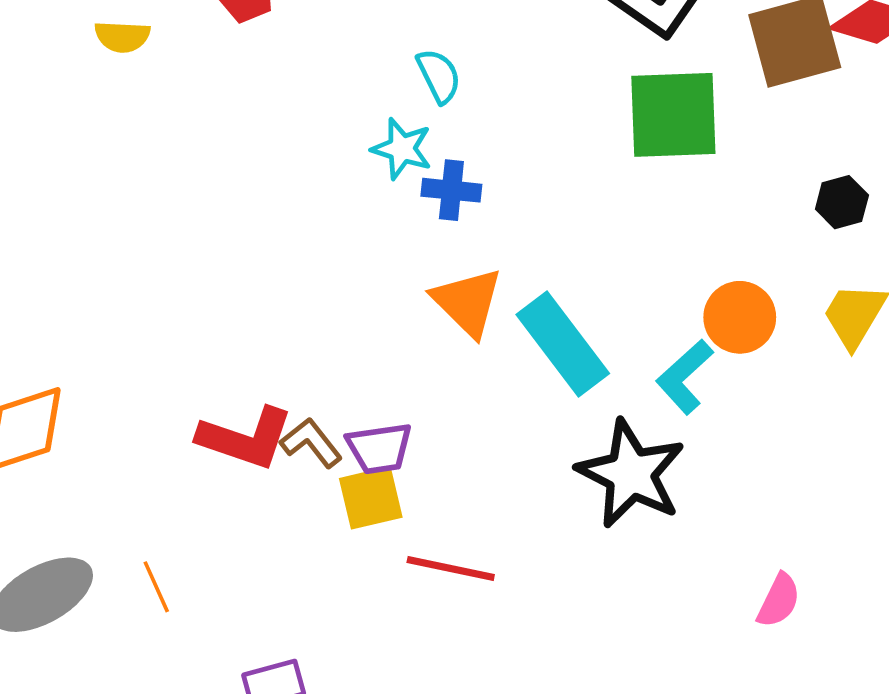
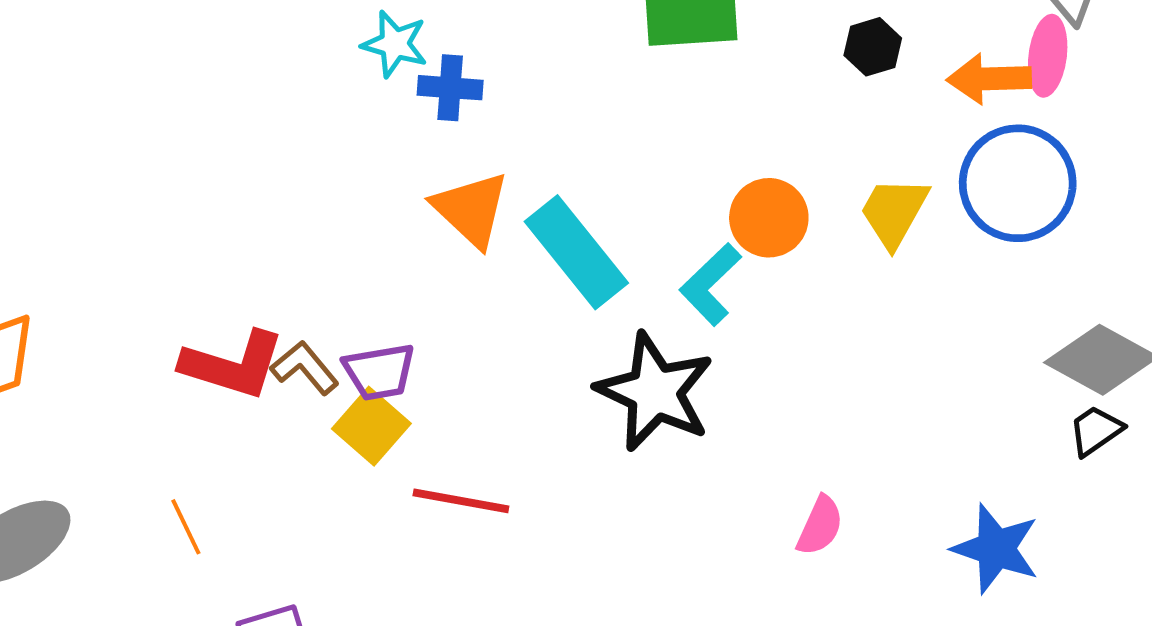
black hexagon: (842, 202) -> (873, 47), moved
yellow square: (371, 498) -> (371, 426), turned -34
orange line: (156, 587) -> (186, 527), moved

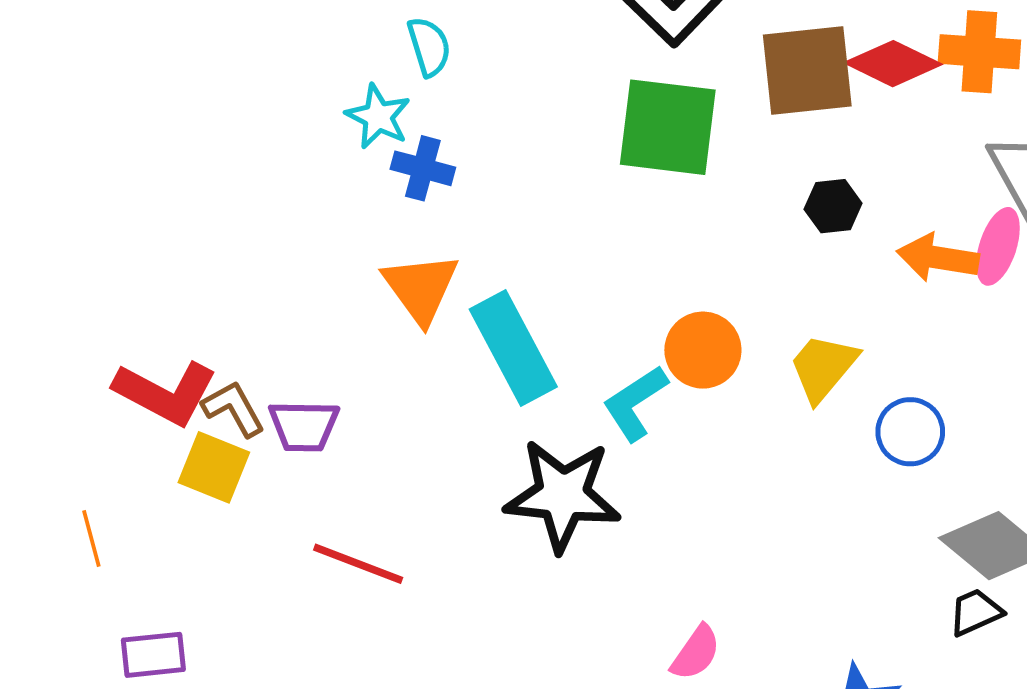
blue circle: (1018, 183) -> (910, 432), moved, size x0.6
black star: (655, 392) -> (563, 495), turned -30
yellow square: (371, 426) -> (214, 467), moved, turned -30

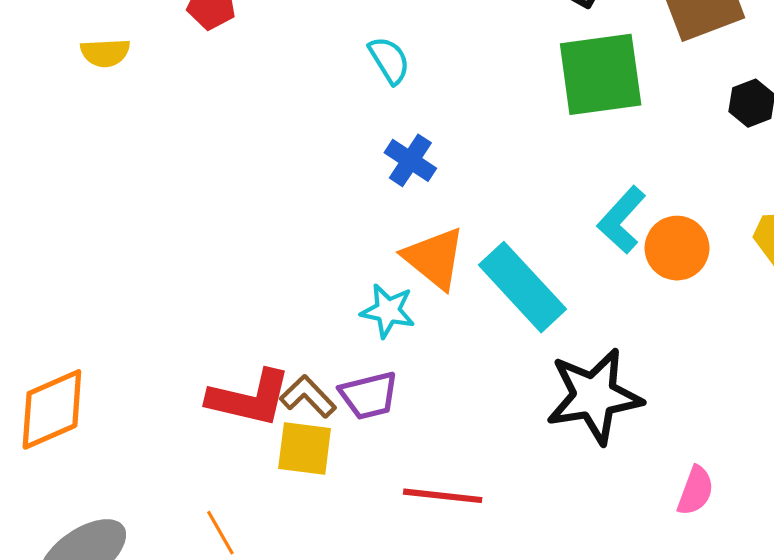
cyan star: (378, 117) -> (388, 311), moved
blue cross: (423, 168) -> (410, 160), turned 33
cyan L-shape: (635, 403) -> (622, 220), moved
pink semicircle: (696, 653) -> (696, 491), moved

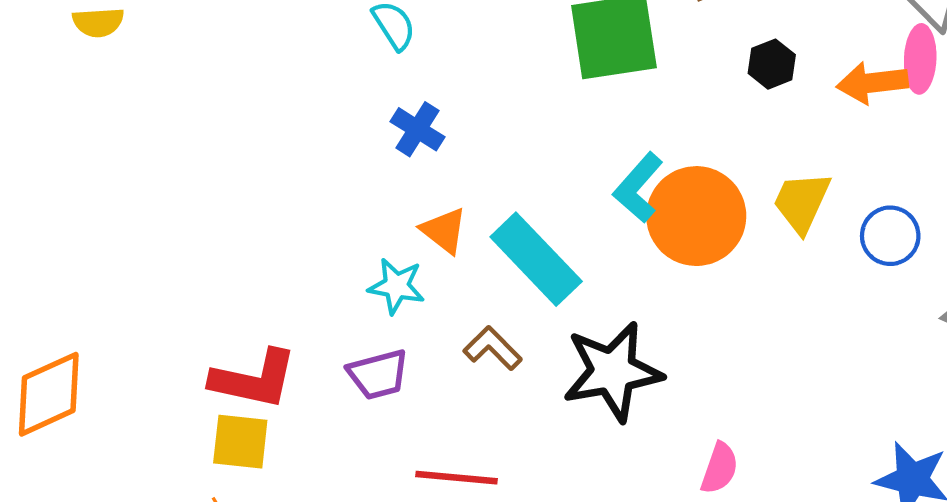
orange circle: (677, 248) -> (696, 216), size x1.5
orange triangle: (434, 258) -> (444, 231), size x0.7
brown L-shape: (308, 396) -> (493, 348), moved
yellow square: (305, 448) -> (240, 442), moved

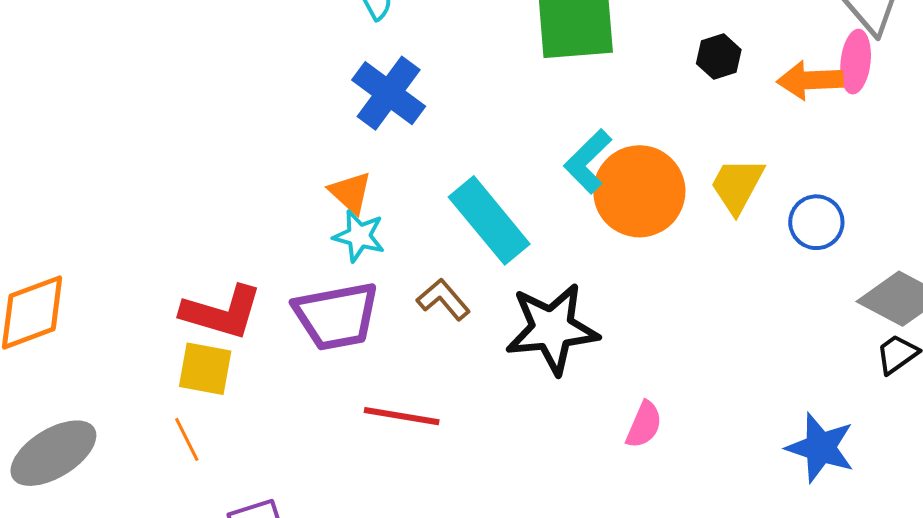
blue cross: (417, 129) -> (389, 93), size x1.5
orange triangle: (444, 231) -> (350, 192), moved
purple trapezoid: (378, 374) -> (336, 316), size x1.5

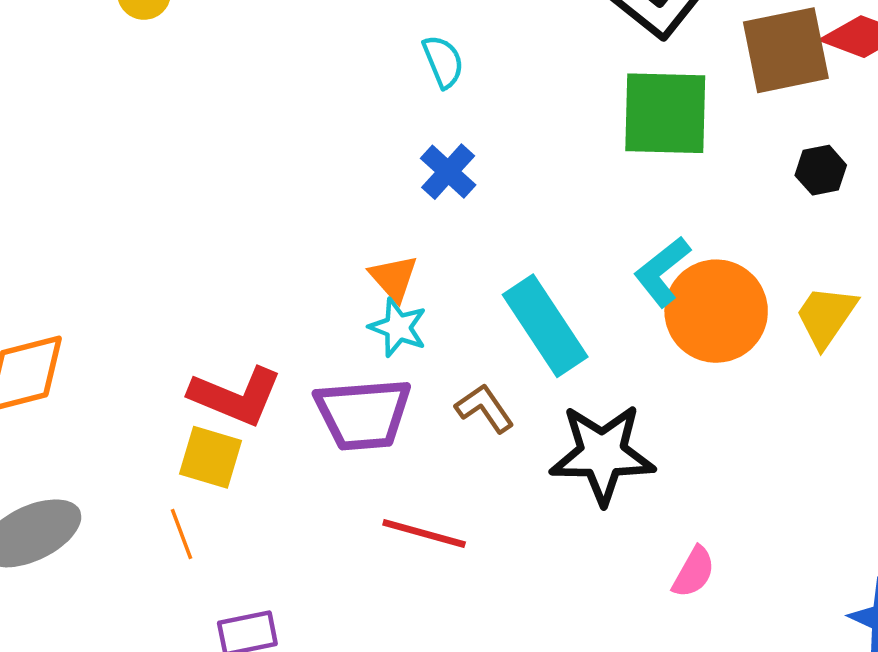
blue cross: (389, 93) -> (448, 172), size x0.7

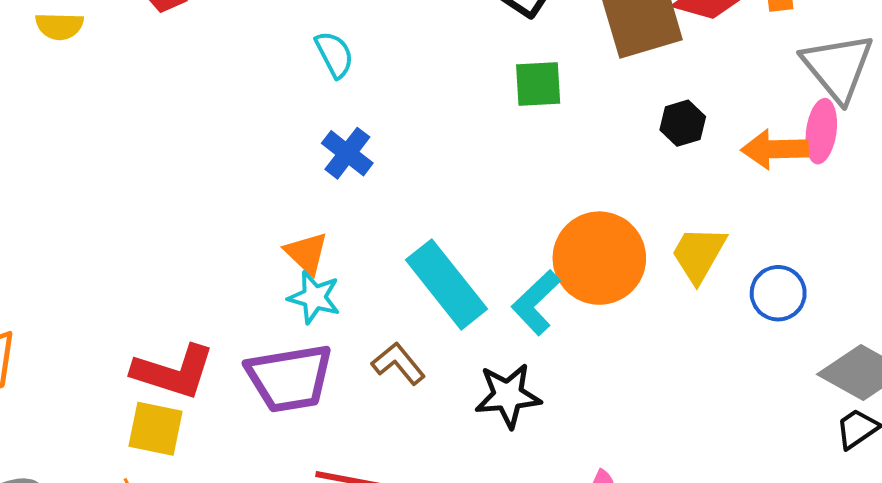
green square: (665, 113) -> (538, 84), size x0.6
cyan L-shape: (662, 272) -> (536, 302), moved
black star: (602, 454) -> (508, 396), size x0.7

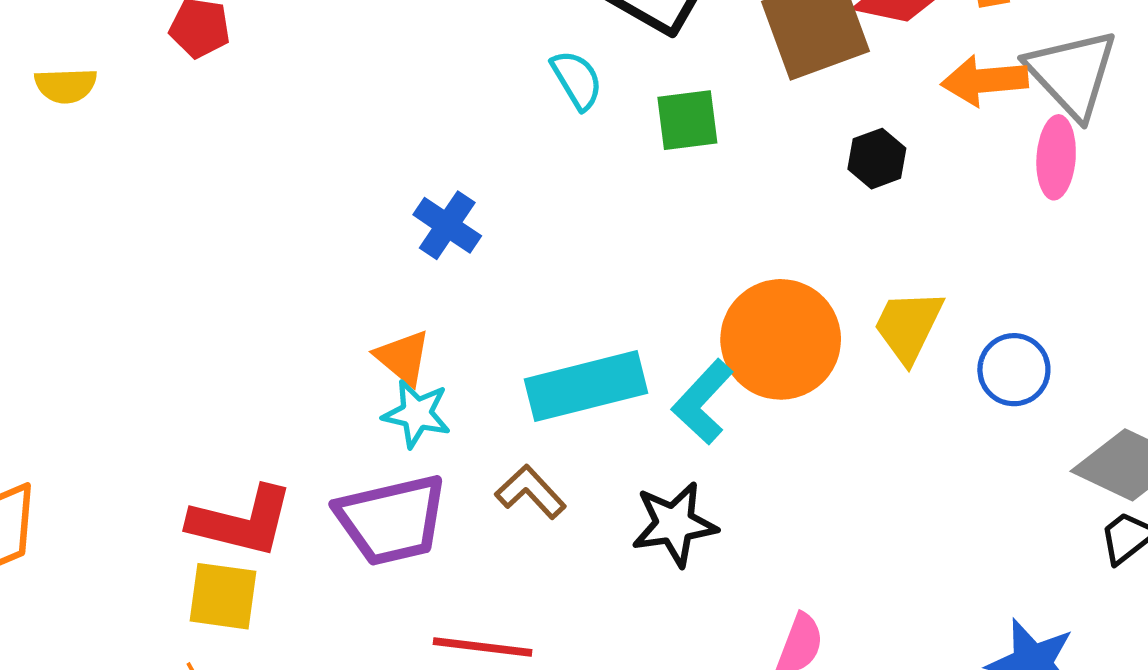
cyan semicircle: (334, 54) -> (577, 80), moved
orange arrow: (775, 149) -> (985, 81), moved
cyan rectangle: (446, 284) -> (586, 386), turned -62

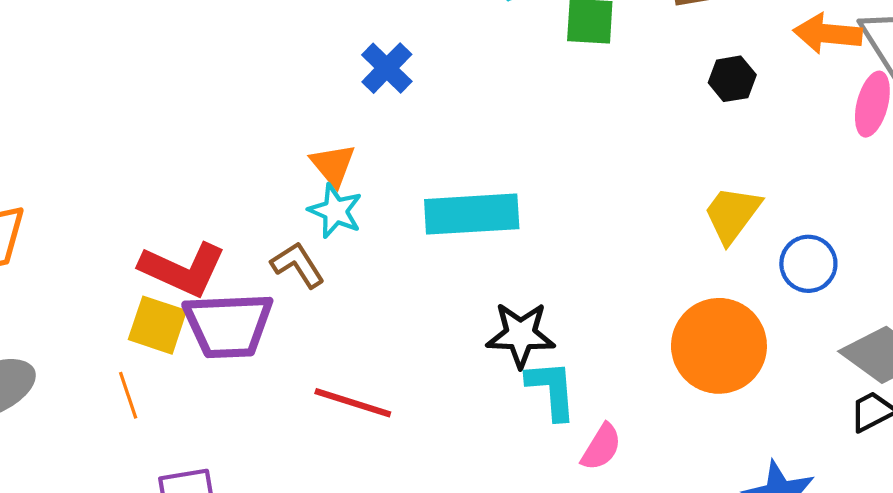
orange circle: (781, 339) -> (719, 346), moved
cyan L-shape: (703, 402) -> (552, 390), moved, turned 122
brown L-shape: (531, 492) -> (298, 265), moved
purple trapezoid: (392, 520) -> (228, 325), moved

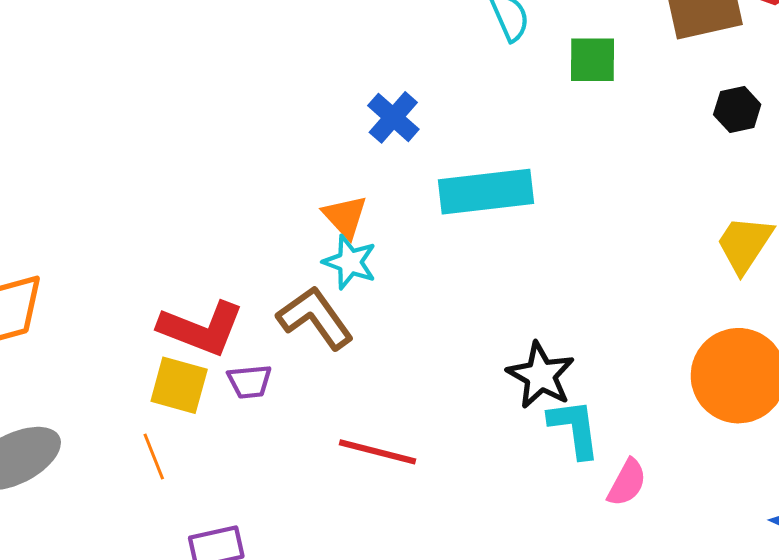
cyan rectangle: (472, 214) -> (486, 192), moved
brown L-shape: (298, 265) -> (315, 318), size x1.4
purple trapezoid: (228, 325) -> (250, 382), size x0.5
black star: (521, 335) -> (541, 375), turned 30

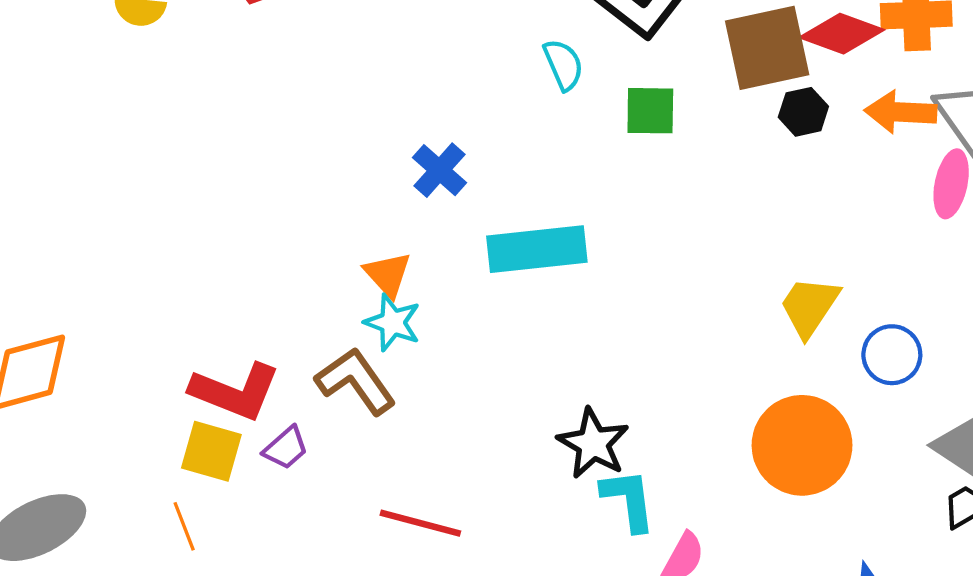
black hexagon: (737, 109) -> (803, 112), moved
purple trapezoid: (250, 382) -> (286, 448), turned -36

